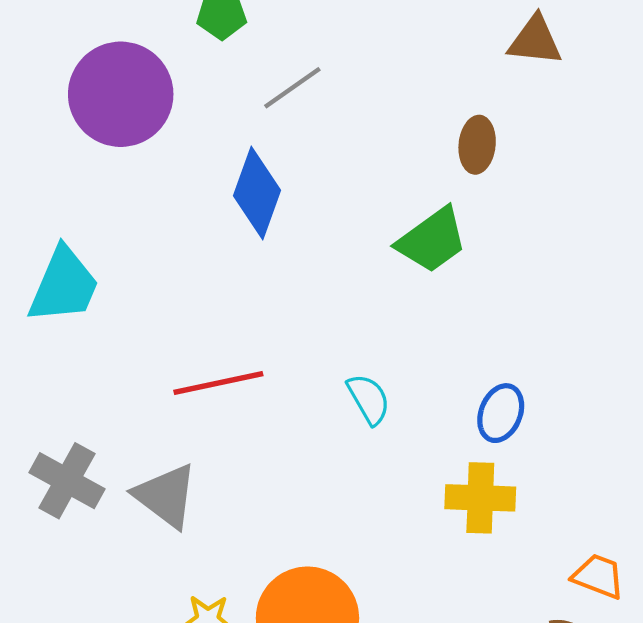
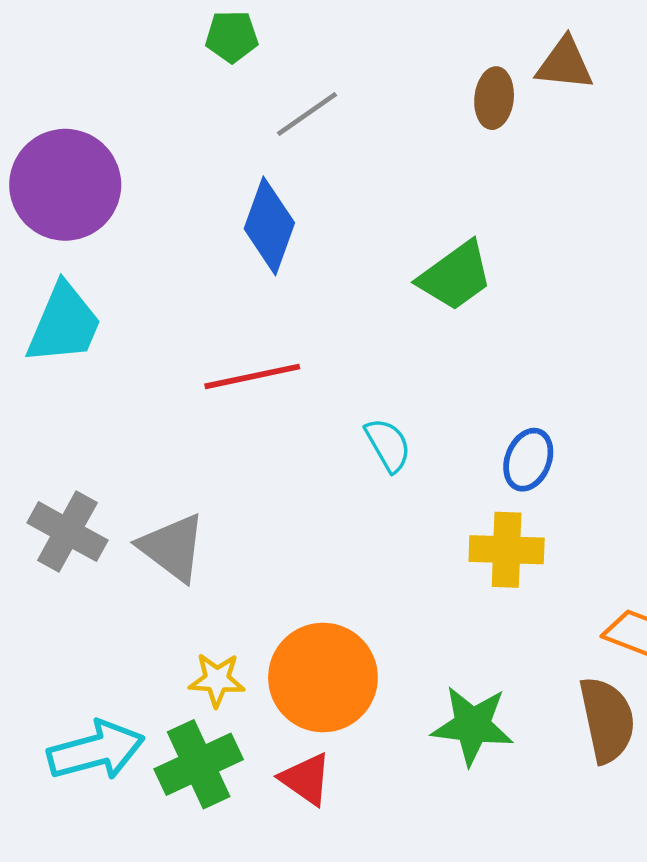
purple circle: (121, 94) -> (65, 185), moved
brown ellipse: (477, 145) -> (494, 98), moved
red line: (218, 383) -> (252, 376), moved

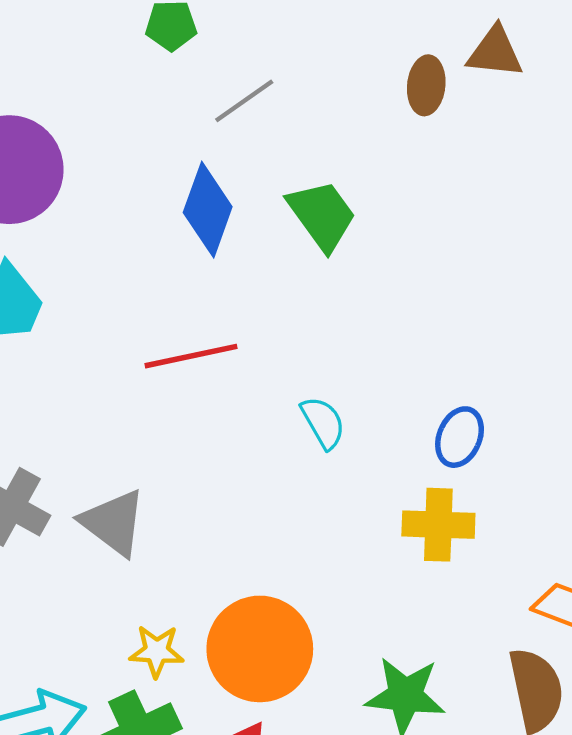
green trapezoid: (455, 276) -> (322, 215), moved, turned -90

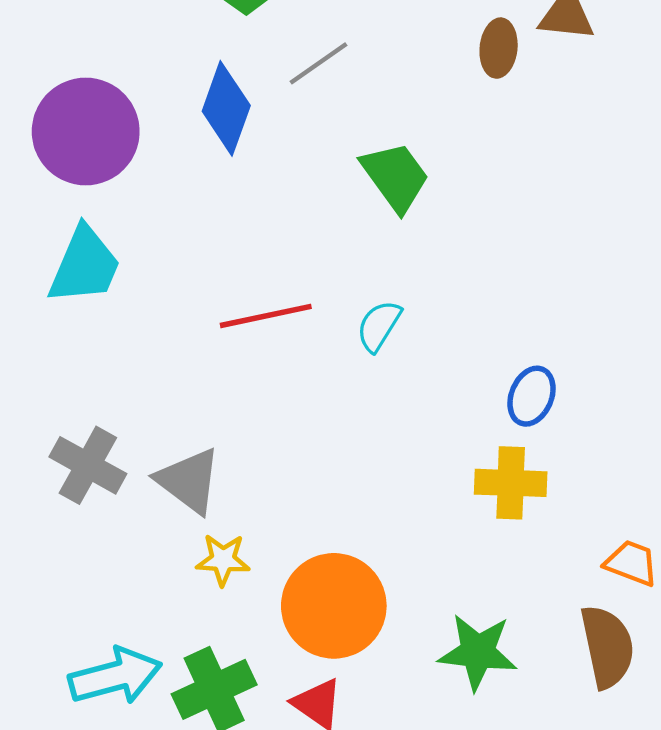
blue diamond: (208, 210) -> (226, 108), moved
cyan semicircle: (323, 423) -> (379, 326), moved, turned -118
yellow star: (157, 651) -> (223, 560), moved

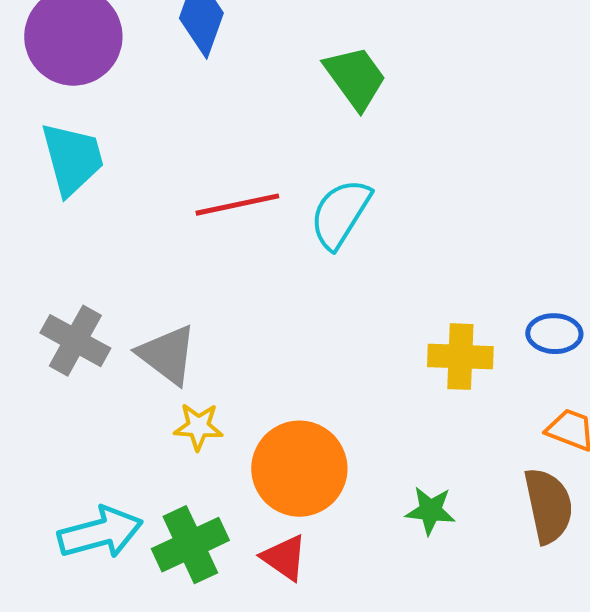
cyan trapezoid: (85, 265) -> (72, 159), turned -38
cyan semicircle: (379, 326) -> (340, 214), size x1.5
blue ellipse: (531, 396) -> (554, 334), moved, turned 70
green star: (478, 652) -> (430, 511), size x0.7

